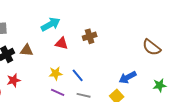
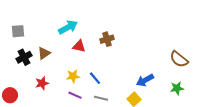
brown semicircle: (152, 47) -> (179, 59), moved
brown triangle: (27, 50) -> (44, 53), turned -40
red star: (14, 80) -> (42, 83), moved

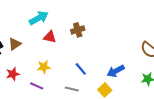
blue line: (95, 78) -> (81, 69), moved
purple line: (75, 95) -> (37, 86), moved

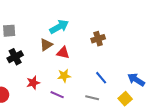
red triangle: (50, 37) -> (63, 53), moved
brown triangle: (15, 44) -> (46, 45), moved
blue arrow: (116, 71) -> (136, 80), turned 60

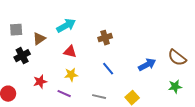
brown triangle: (46, 45) -> (39, 39), moved
blue line: (101, 78) -> (108, 69), moved
blue arrow: (136, 80) -> (147, 65), moved, turned 120

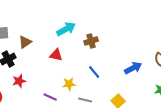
cyan arrow: (66, 26) -> (66, 29), moved
yellow star: (71, 75) -> (69, 84), moved
red star: (40, 82) -> (19, 81), moved

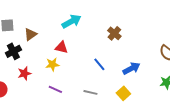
brown cross: (91, 41) -> (114, 33), moved, turned -32
blue arrow: (133, 68) -> (131, 68), moved
yellow star: (69, 84) -> (52, 64), moved

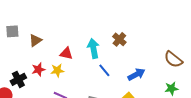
cyan arrow: (71, 21) -> (93, 48), moved, turned -72
black cross: (13, 51) -> (18, 79), moved
red star: (24, 73) -> (38, 69), moved

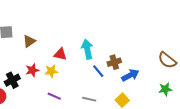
brown cross: (119, 39) -> (114, 62), moved, turned 32

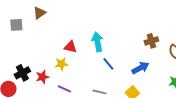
brown triangle: (29, 41) -> (39, 13), moved
brown cross: (114, 62) -> (151, 41), moved
red star: (32, 70) -> (42, 77), moved

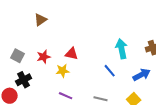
gray square: (16, 25) -> (18, 56), moved, turned 32
cyan arrow: (97, 42) -> (122, 49), moved
red star: (42, 77) -> (44, 57), moved

